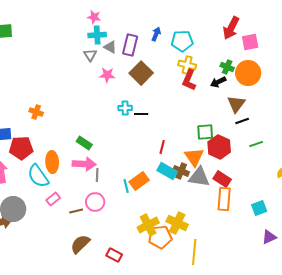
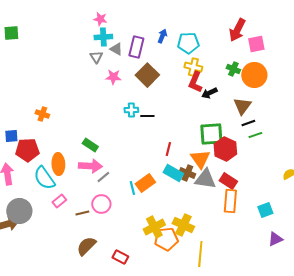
black arrow: (218, 82) -> (209, 93), moved
green square: (205, 132) -> (211, 134), size x1.4
green line: (256, 144) -> (255, 135), moved
gray line: (97, 175) -> (103, 177), turned 48

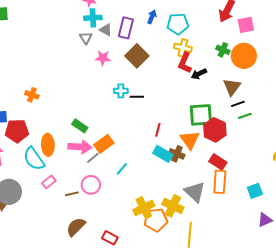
gray triangle: (205, 179) -> (195, 192), moved, turned 35
orange rectangle: (145, 183) -> (104, 144), moved
cyan line: (132, 188) -> (122, 169), turned 56

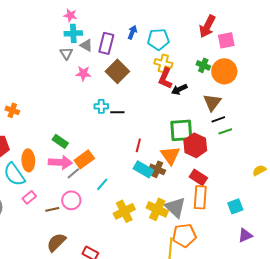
yellow cross: (173, 206) -> (157, 209), moved
yellow cross: (144, 208) -> (124, 211), moved
orange pentagon: (156, 220) -> (184, 235), moved

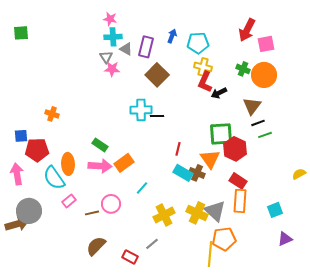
pink star: (83, 73) -> (112, 69), moved
cyan cross: (101, 106) -> (141, 110), size x1.5
gray line: (73, 173) -> (152, 244), moved

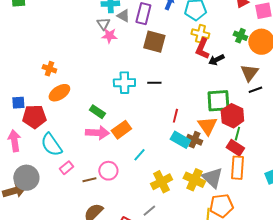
brown square: (157, 75) -> (154, 42), turned -30
cyan cross: (141, 110) -> (124, 83), moved
orange cross: (52, 114) -> (49, 69), moved
green line: (265, 135) -> (237, 134), moved, turned -56
orange ellipse: (68, 164) -> (59, 93), moved, turned 60

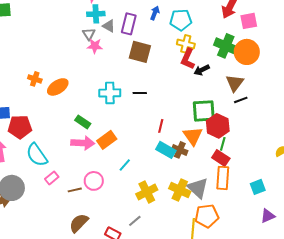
green cross: (240, 36) -> (226, 46), size x1.6
orange ellipse: (59, 93) -> (58, 87), moved

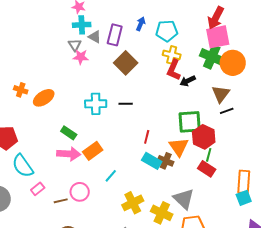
pink square: (249, 21) -> (218, 37), moved, size x1.4
brown square: (140, 52) -> (126, 63), turned 30
orange rectangle: (223, 178) -> (244, 182), moved
yellow cross: (180, 190) -> (162, 213), moved

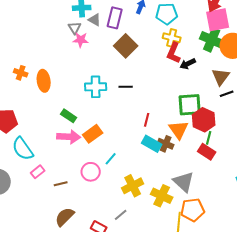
orange ellipse: (44, 98) -> (44, 81), turned -65
pink circle: (80, 192) -> (91, 172), moved

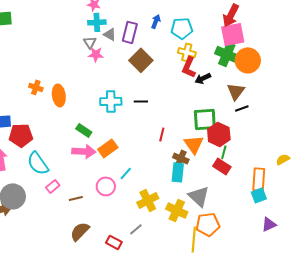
cyan rectangle: (152, 144) -> (178, 172), moved, turned 66

